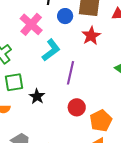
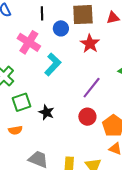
purple line: (70, 73) -> (92, 88), moved, turned 35

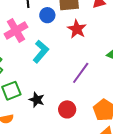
pink cross: (29, 42) -> (16, 30), turned 30
red circle: (87, 117) -> (67, 109), moved

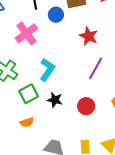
red star: (77, 29) -> (89, 36), moved
cyan L-shape: (41, 51) -> (47, 70), moved

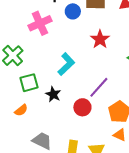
purple line: (96, 68) -> (99, 87), moved
cyan L-shape: (47, 70) -> (66, 64), moved
orange semicircle: (27, 122) -> (21, 110), turned -32

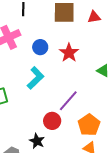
blue circle: (73, 11) -> (40, 47), moved
black star: (53, 94) -> (37, 141), moved

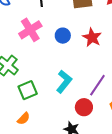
cyan L-shape: (36, 78) -> (64, 82), moved

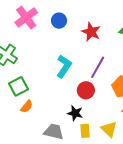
red star: (92, 37) -> (91, 32), moved
green square: (28, 90) -> (19, 86), moved

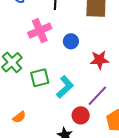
red star: (91, 32) -> (99, 60), turned 30
green square: (19, 86) -> (40, 78), moved

